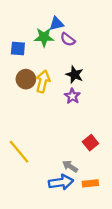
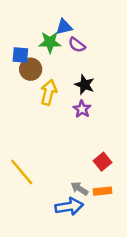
brown circle: (26, 79) -> (31, 69), moved
orange rectangle: (90, 183) -> (103, 191), moved

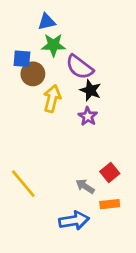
blue triangle: (64, 27) -> (47, 22), moved
purple semicircle: (77, 45) -> (80, 67), moved, size x1.5
gray arrow: (79, 189) -> (85, 186), moved

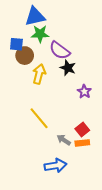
blue triangle: (47, 22) -> (35, 16), size x1.5
purple star: (88, 116) -> (84, 92), moved
yellow line: (23, 184) -> (39, 118), moved
orange rectangle: (110, 204) -> (82, 143), moved

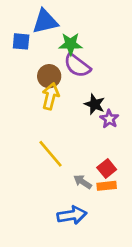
green star: (40, 34) -> (71, 44), moved
blue square: (16, 44) -> (21, 41), moved
brown circle: (25, 56) -> (49, 76), moved
black star: (68, 68) -> (95, 104), moved

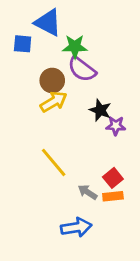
blue triangle: (45, 21) -> (48, 23), turned 40
yellow arrow: (50, 96) -> (54, 102), turned 45
purple star: (109, 119) -> (116, 126), turned -30

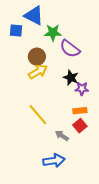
purple semicircle: (82, 69) -> (70, 49), moved
orange rectangle: (113, 196) -> (80, 111), moved

